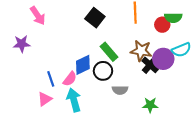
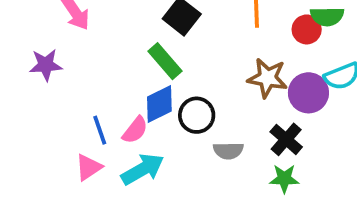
green rectangle: (109, 52) -> (165, 61), moved
black cross: (150, 65) -> (286, 139), moved
cyan arrow: (74, 100) -> (143, 169), turned 75

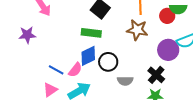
green rectangle: (165, 61) -> (91, 33), turned -42
brown star: (267, 78) -> (137, 30), moved
blue line: (100, 130) -> (56, 70), turned -42

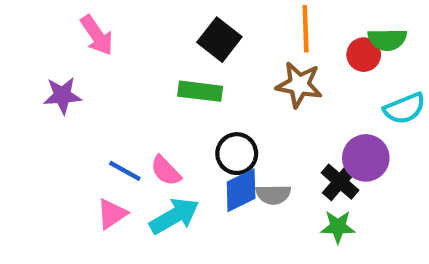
purple circle: (168, 50) -> (366, 158), moved
blue diamond: (88, 56) -> (241, 190), moved
pink semicircle: (75, 70) -> (166, 171), turned 98

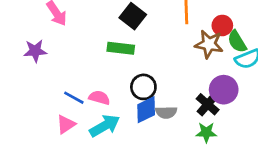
green semicircle: (387, 40) -> (237, 42), moved, turned 60
brown star: (299, 85) -> (209, 44), moved
pink semicircle: (166, 171) -> (99, 98), turned 150

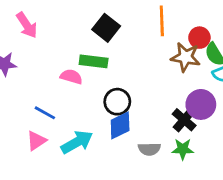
pink semicircle: (99, 98) -> (71, 77), moved
gray semicircle: (166, 112) -> (149, 149), moved

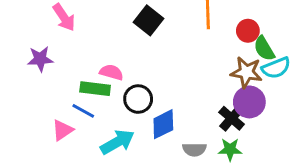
brown star: (186, 57) -> (246, 72), moved
green rectangle: (94, 61) -> (95, 89), moved
black circle: (117, 102) -> (138, 99), moved
pink triangle: (36, 141) -> (62, 130), moved

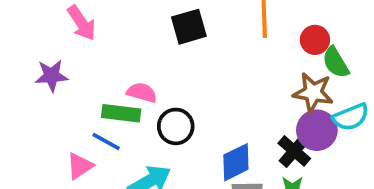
black square: (148, 20) -> (189, 27), turned 36
cyan semicircle: (276, 68) -> (351, 117), moved
blue diamond: (163, 124) -> (236, 162), moved

